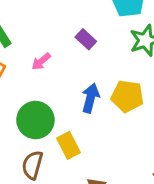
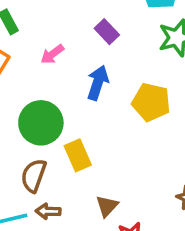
blue arrow: (90, 98) -> (98, 83), moved

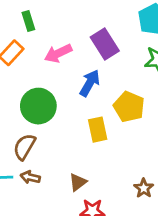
purple rectangle: (107, 32) -> (105, 44), size x1.5
pink arrow: (52, 54) -> (58, 53), size x1.4
yellow rectangle: (78, 155) -> (98, 130), moved

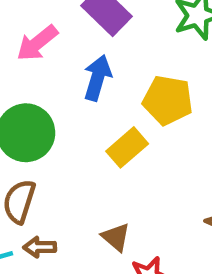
yellow rectangle: (98, 130) -> (127, 147), turned 75
brown triangle: (78, 182) -> (116, 237), turned -30

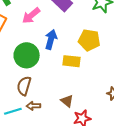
blue arrow: (97, 78) -> (51, 39), moved
yellow rectangle: (127, 147) -> (71, 61), turned 48

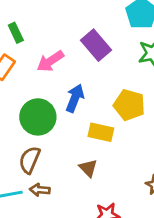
brown triangle: (67, 101) -> (88, 168), moved

